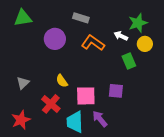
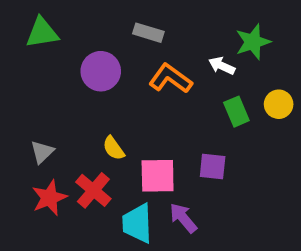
yellow circle: (145, 44) -> (279, 104), moved
red star: (21, 120) -> (49, 198), moved

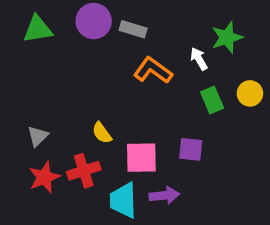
white arrow: (222, 66) -> (199, 59), turned 35
purple circle: (101, 71) -> (94, 21), moved
red cross: (93, 190) -> (84, 171), turned 32
purple arrow: (183, 218) -> (164, 195), turned 124

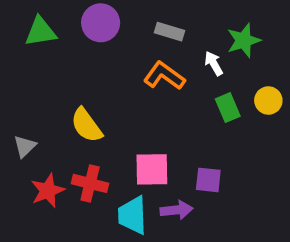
gray rectangle: (133, 29) -> (169, 32), moved
yellow semicircle: (102, 133) -> (86, 125), moved, size x1.5
gray triangle: (38, 136) -> (25, 146), moved
purple square: (191, 149) -> (208, 180), moved
red cross: (84, 171) -> (90, 183), turned 32

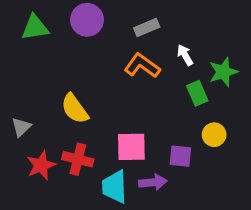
gray rectangle: (169, 32) -> (147, 27), turned -40
green star: (244, 40) -> (223, 72), moved
yellow circle: (268, 100) -> (214, 135), moved

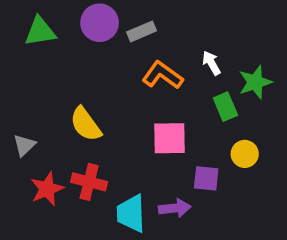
gray rectangle: (147, 27) -> (142, 31), moved
pink square: (131, 147) -> (169, 138), moved

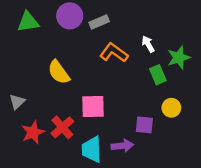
yellow semicircle: (86, 124) -> (59, 72), moved
pink square: (169, 138) -> (93, 107), moved
red cross: (89, 182) -> (62, 127), turned 35

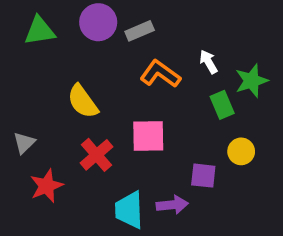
pink square: (93, 107) -> (148, 136), moved
red cross: (62, 127) -> (96, 155), moved

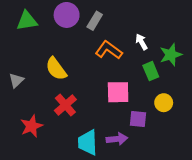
gray rectangle: (140, 31) -> (95, 21), turned -36
pink square: (148, 136) -> (118, 92), moved
gray triangle: (24, 143) -> (16, 80), moved

